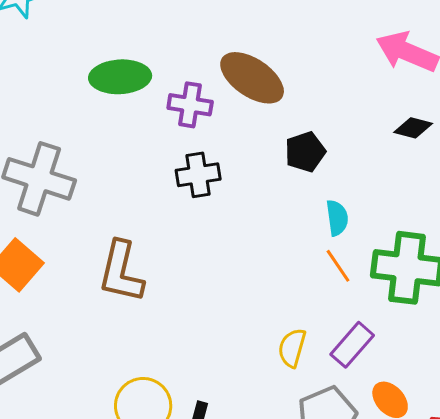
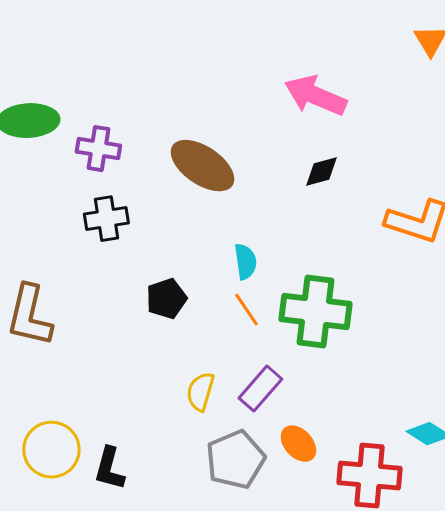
brown ellipse: (252, 78) -> (202, 166), moved
black diamond: (413, 128) -> (321, 172), turned -30
black pentagon: (305, 152) -> (166, 299), moved

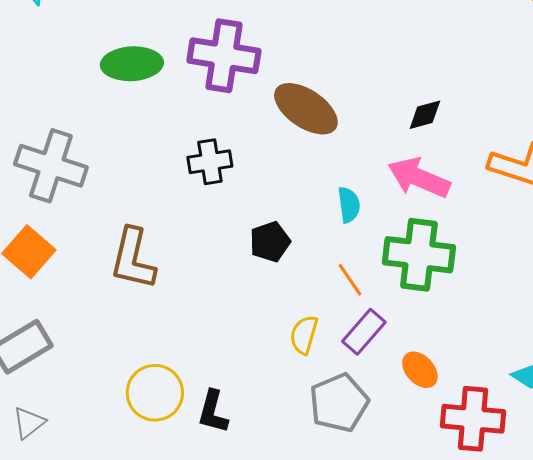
pink arrow: (315, 96) -> (419, 178), moved
purple cross: (98, 149) -> (224, 56), moved, size x1.6
orange line: (246, 310) -> (350, 280), moved
orange ellipse: (298, 444) -> (420, 370), moved

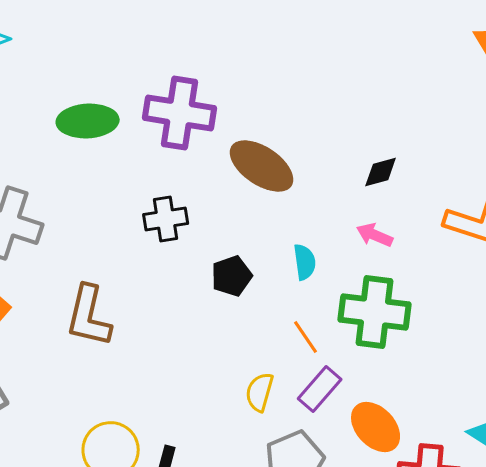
pink arrow: (419, 178) -> (375, 235), size x0.6
black pentagon: (270, 242) -> (232, 276), moved
orange ellipse: (420, 370) -> (376, 427), size x1.4

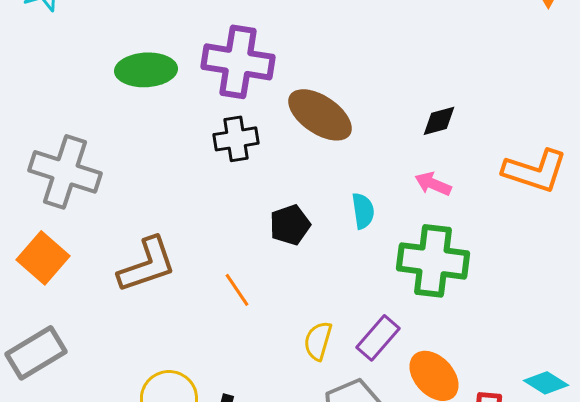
black cross: (166, 219) -> (236, 139), moved
brown L-shape: (89, 316) -> (147, 265), turned -122
orange line: (306, 337) -> (237, 290), moved

